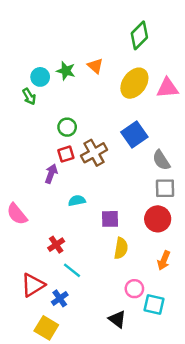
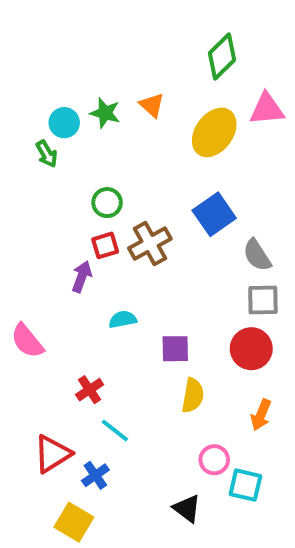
pink triangle: (167, 88) -> (267, 109), moved

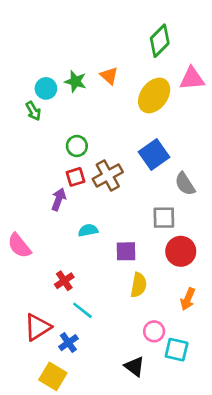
gray square: (263, 300) -> (164, 218), moved

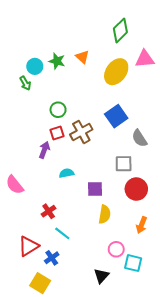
black triangle: (134, 366) -> (101, 276), turned 35

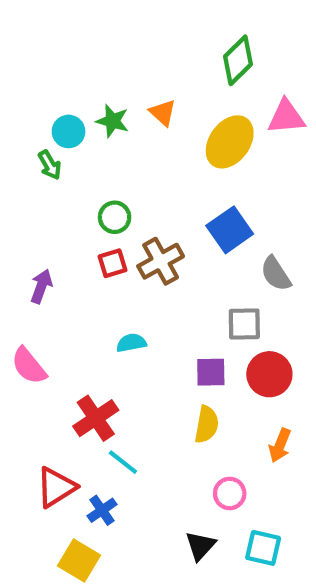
purple arrow: (44, 150) -> (41, 286), moved
purple square: (95, 189) -> (211, 372), moved
red cross: (49, 211) -> (96, 418), size x1.5
cyan square: (133, 263) -> (263, 548), moved

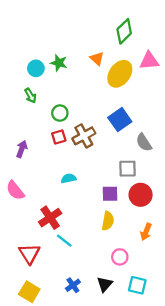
orange triangle: (163, 113) -> (97, 59), moved
green arrow: (50, 165) -> (30, 96), moved
red triangle: (56, 487) -> (29, 254), turned -30
blue cross: (102, 510) -> (73, 285), moved
yellow square: (79, 560) -> (29, 292), moved

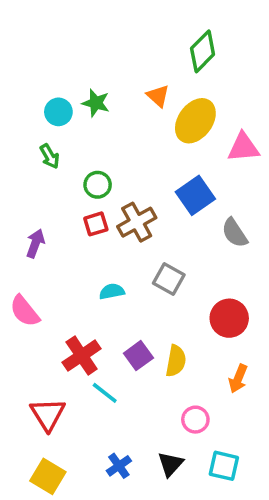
pink triangle: (149, 61) -> (243, 147), moved
gray square: (127, 169) -> (169, 279), moved, turned 30
purple square: (110, 194) -> (138, 356), moved, turned -35

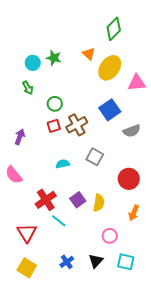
gray semicircle: (235, 233) -> (132, 131), turned -78

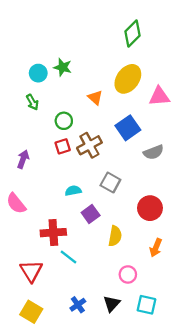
orange triangle: (89, 54) -> (95, 98), moved
red cross: (46, 200) -> (53, 233), turned 30
purple square: (78, 200) -> (91, 214), moved

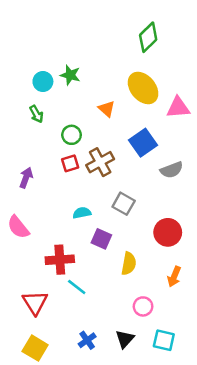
yellow ellipse: (128, 79) -> (143, 88), turned -76
purple square: (91, 214) -> (101, 239), turned -30

